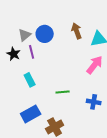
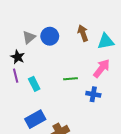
purple line: (32, 52) -> (16, 76), moved
green line: (63, 92) -> (70, 79), moved
blue cross: (94, 102) -> (93, 94), moved

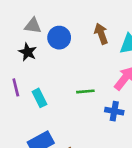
gray triangle: (29, 37) -> (33, 26), moved, turned 48
black star: (18, 57) -> (28, 52), moved

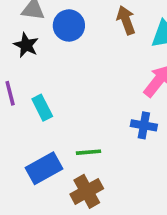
green line: (85, 91) -> (89, 152), moved

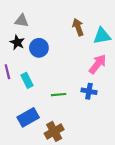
blue circle: (69, 25) -> (39, 48), moved
green line: (89, 152) -> (59, 95), moved

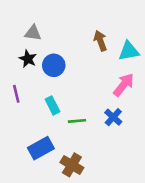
cyan rectangle: (27, 80) -> (52, 105), moved
blue cross: (89, 91) -> (113, 117), turned 32
brown cross: (54, 131) -> (72, 165), turned -30

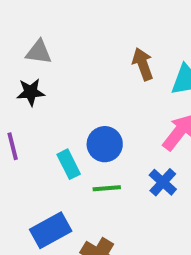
black star: (28, 59) -> (31, 92), turned -30
blue circle: (54, 65) -> (105, 144), moved

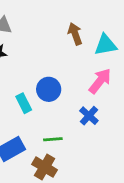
green line: (107, 188) -> (53, 139), moved

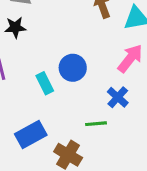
green line: (53, 139) -> (96, 124), moved

